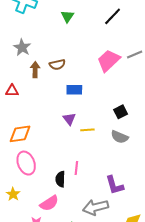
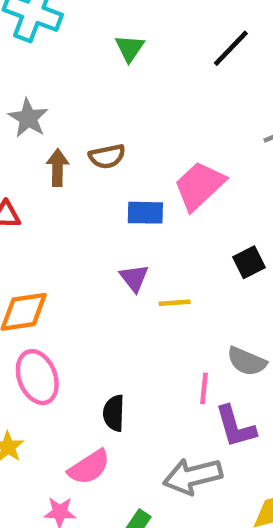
pink trapezoid: (109, 61) -> (199, 186), moved
gray semicircle: (120, 137) -> (247, 361), moved
pink line: (76, 168) -> (204, 388), moved

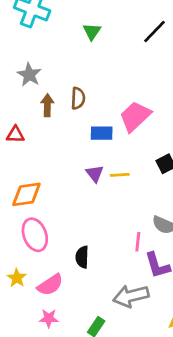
brown semicircle: (107, 156) -> (78, 98), turned -75
yellow line: (175, 303) -> (120, 175), moved
pink semicircle: (89, 467) -> (50, 285), moved

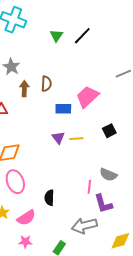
black line: (155, 31) -> (82, 36), moved

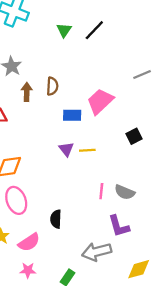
black square: (109, 131) -> (134, 136), moved
pink line: (89, 187) -> (101, 191), moved

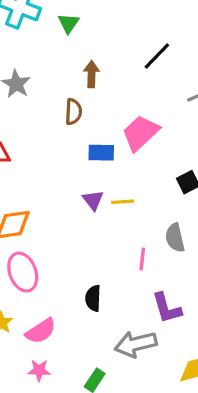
green triangle: (64, 30) -> (69, 23), moved
black line: (94, 30) -> (157, 56), moved
brown arrow: (27, 92) -> (91, 74), moved
gray semicircle: (125, 192) -> (175, 238), moved, turned 54
black semicircle: (56, 219) -> (93, 298), moved

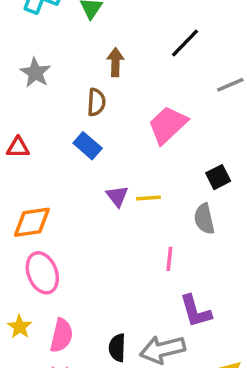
blue rectangle: (101, 153) -> (88, 146), moved, turned 40
gray semicircle: (175, 238) -> (204, 219), moved
black semicircle: (93, 298) -> (117, 348), moved
pink semicircle: (41, 331) -> (61, 335), turned -44

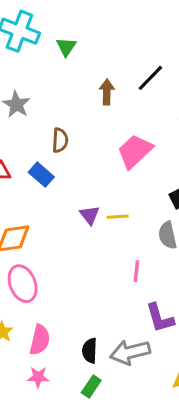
brown arrow: (115, 62) -> (107, 92), moved
brown semicircle: (96, 102) -> (60, 140), moved
blue rectangle: (88, 146) -> (41, 175), moved

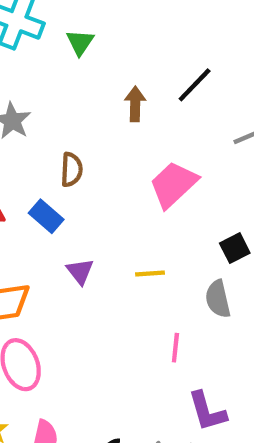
purple triangle: (90, 215) -> (80, 271), moved

